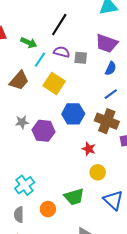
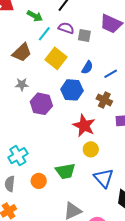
blue semicircle: (111, 68) -> (87, 67), moved
brown cross: (107, 121) -> (104, 100), size x0.7
gray star: (22, 122) -> (22, 84), moved
red star: (89, 149) -> (84, 126), size x1.6

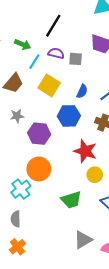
orange circle: (39, 181) -> (39, 169), moved, size x1.5

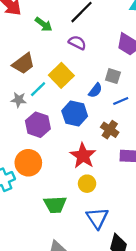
gray square: (76, 59) -> (113, 76), moved
cyan line: (34, 62) -> (38, 89), moved

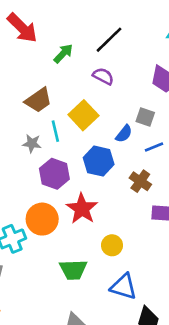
green arrow: (44, 24) -> (63, 54), turned -84
cyan line: (38, 89) -> (55, 131), turned -60
red star: (83, 156) -> (82, 209), moved
blue triangle: (97, 218) -> (124, 287), turned -40

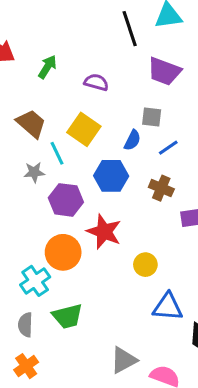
black line: (109, 40) -> (130, 29), moved, turned -52
brown trapezoid: (38, 100) -> (31, 124), turned -92
green trapezoid: (73, 270) -> (67, 316), moved

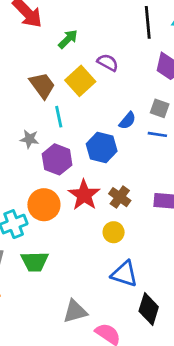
gray square: (152, 117) -> (160, 108), moved
yellow square: (84, 129) -> (80, 81), moved
blue line: (168, 148) -> (157, 134), turned 30
gray star: (34, 172) -> (29, 139), moved
brown cross: (161, 188) -> (120, 197), moved

